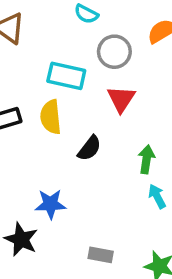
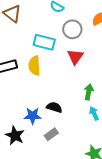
black semicircle: (89, 148) -> (54, 107), moved, turned -112
gray rectangle: (101, 255) -> (51, 134), moved, turned -48

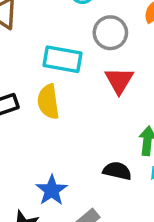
black semicircle: (54, 107) -> (117, 171), moved
blue star: (33, 116) -> (52, 190), turned -30

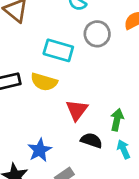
red triangle: (119, 81) -> (77, 110), moved
yellow semicircle: (48, 102) -> (44, 82), turned -72

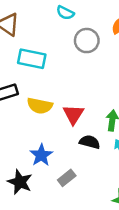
cyan rectangle: (58, 50) -> (32, 59), moved
yellow semicircle: (44, 82) -> (40, 106), moved

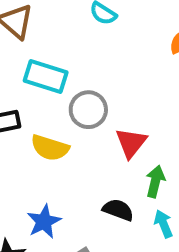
gray circle: (87, 41) -> (88, 110), moved
red triangle: (73, 114) -> (131, 143), moved

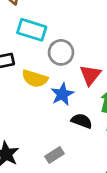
blue star: (44, 222) -> (62, 94), moved

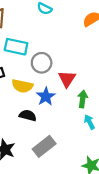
black semicircle: (82, 121) -> (28, 115), moved
gray rectangle: (54, 155) -> (44, 146), size x1.5

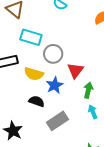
gray rectangle: (44, 146) -> (57, 121), moved

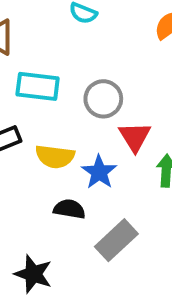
gray circle: (53, 54) -> (103, 99), moved

